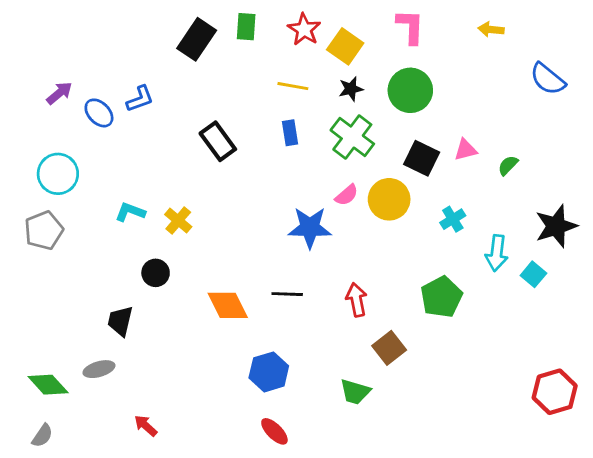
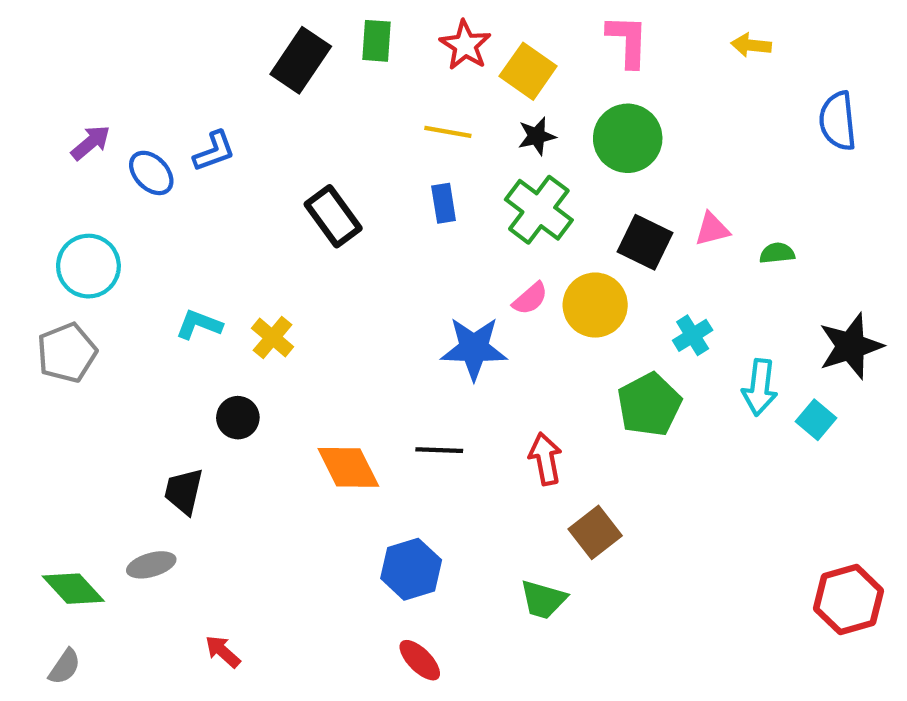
blue semicircle: (548, 79) -> (838, 121), turned 45
green semicircle: (508, 165) -> (777, 253), turned 40
green pentagon: (441, 297) -> (649, 405), moved

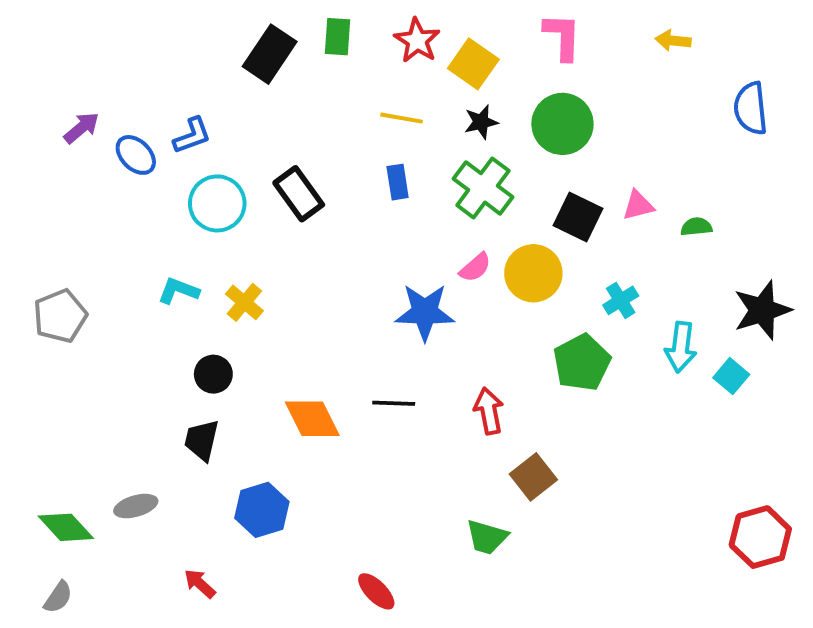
cyan circle: (88, 266) -> (217, 203), moved
black trapezoid: (184, 491) -> (202, 440), moved
blue hexagon: (411, 569) -> (262, 510), moved

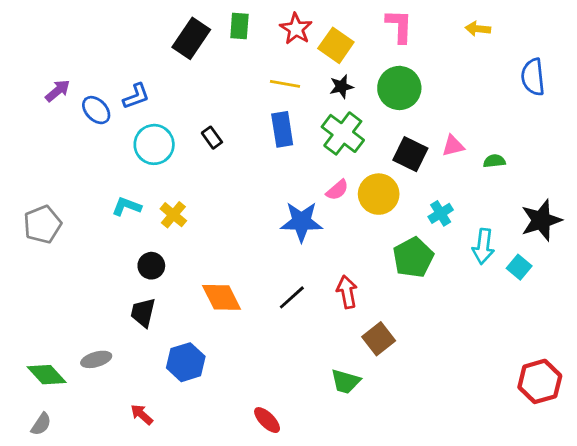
blue rectangle: (398, 182) -> (282, 129), size x1.4
black rectangle: (299, 194) -> (212, 138), size x0.6
black line: (394, 403) -> (292, 297), moved, turned -44

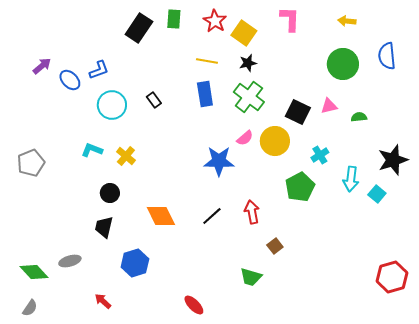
green circle: (399, 88) -> (343, 64), moved
brown square: (379, 339) -> (275, 246), size x0.7

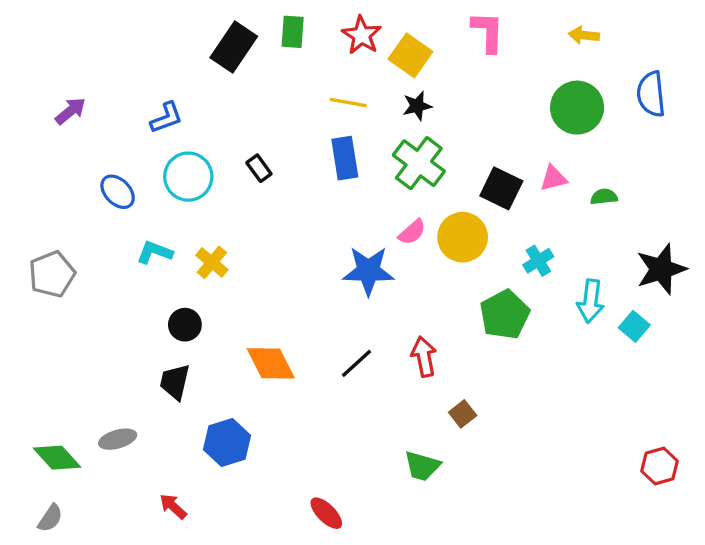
blue ellipse: (70, 80) -> (118, 192), moved
red hexagon: (392, 277) -> (659, 466), size x0.7

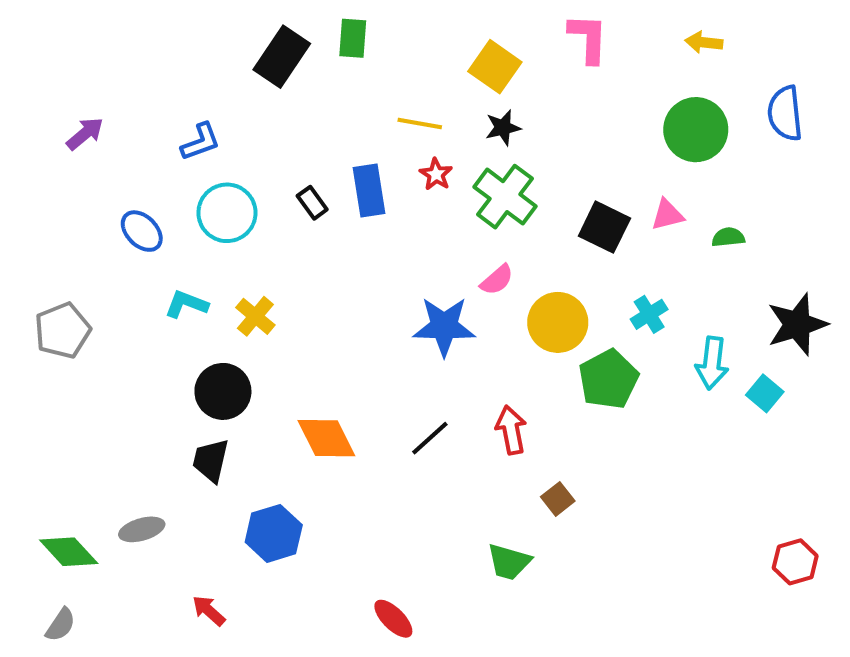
red star: (362, 35) -> (436, 174), moved, size x0.7
blue rectangle: (345, 158) -> (369, 191), moved
yellow circle: (463, 237) -> (558, 322), moved
black circle: (185, 325) -> (223, 391), size x1.4

